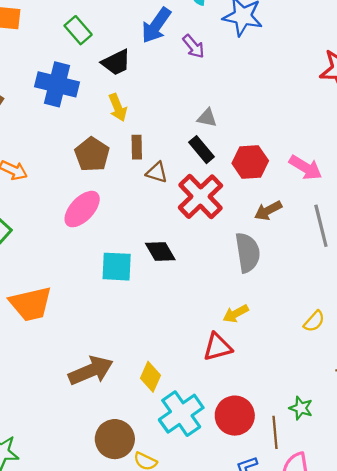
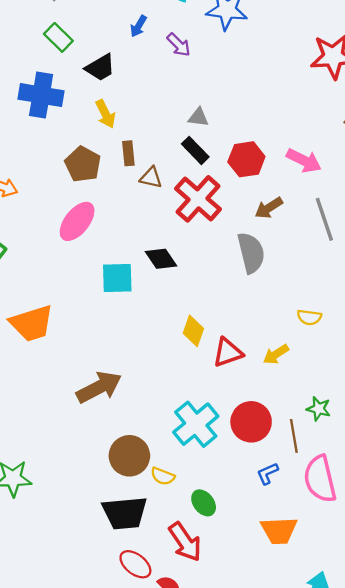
blue arrow: (156, 25) -> (138, 26), size x0.6
yellow arrow: (236, 314) -> (276, 354), moved
yellow semicircle: (314, 321) -> (309, 317), moved, turned 60
yellow diamond: (150, 377) -> (193, 331), moved

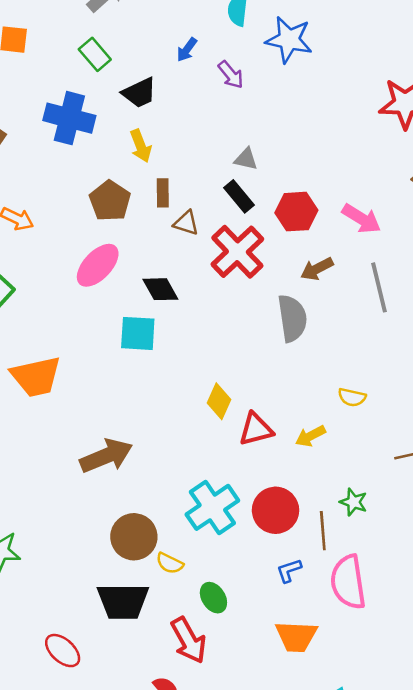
black diamond: (161, 259) -> (160, 289), moved
red ellipse: (135, 564) -> (63, 651), moved

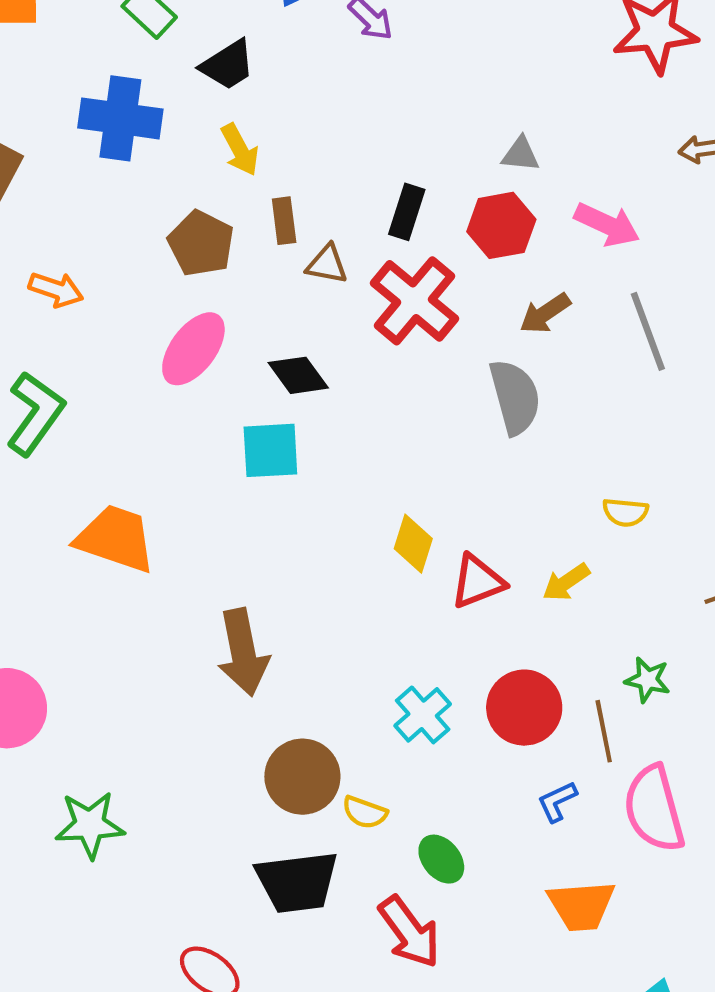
gray triangle: (246, 159) -> (520, 154), moved
black rectangle: (239, 196) -> (407, 212), turned 64
orange trapezoid: (36, 377) -> (116, 538), turned -142
brown arrow: (106, 456) -> (243, 652), turned 108
cyan cross: (212, 507) -> (423, 715), size x0.7

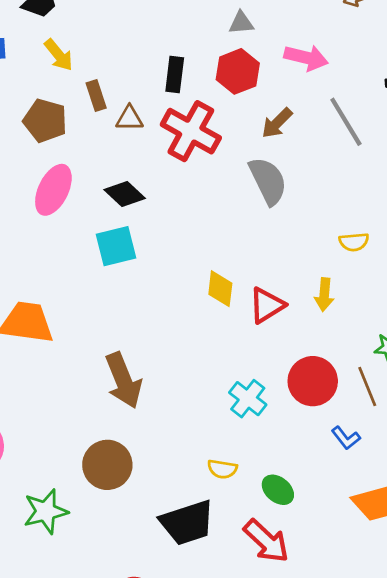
yellow arrow: (566, 582) -> (324, 295), turned -40
brown circle: (302, 777) -> (107, 465), moved
blue L-shape: (557, 801) -> (346, 438), turned -92

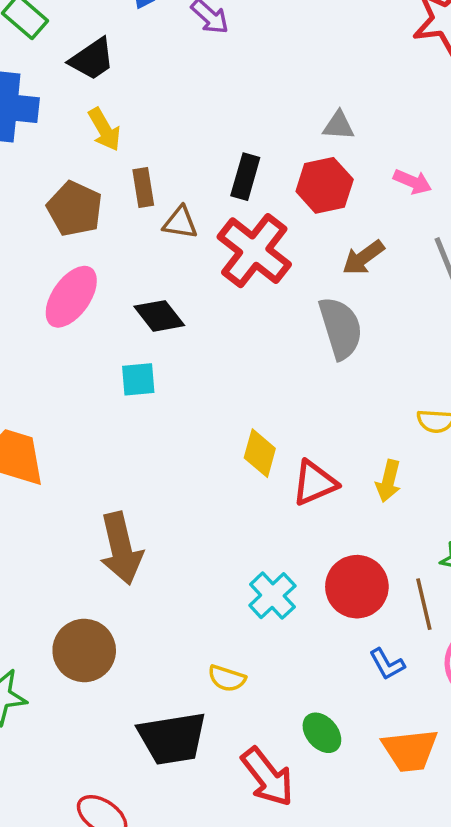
pink arrow: (306, 58) -> (413, 182), size x0.7
cyan square: (116, 246) -> (138, 379), size x0.7
green ellipse: (278, 490) -> (322, 733), moved

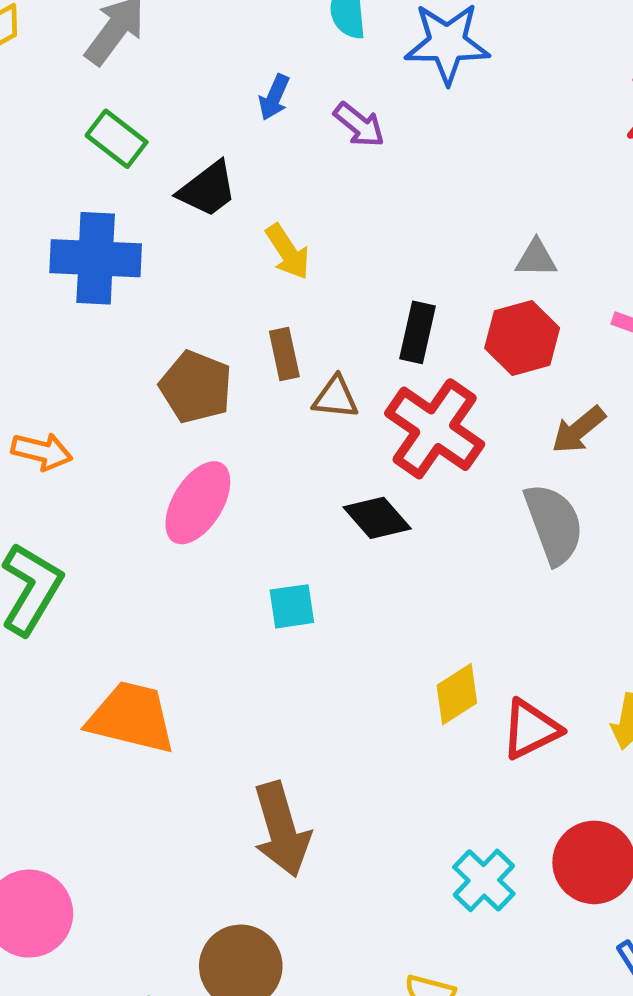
yellow arrow: (104, 129) -> (288, 252), moved
black diamond: (159, 316) -> (377, 518), moved
yellow diamond: (260, 453) -> (457, 694), turned 45

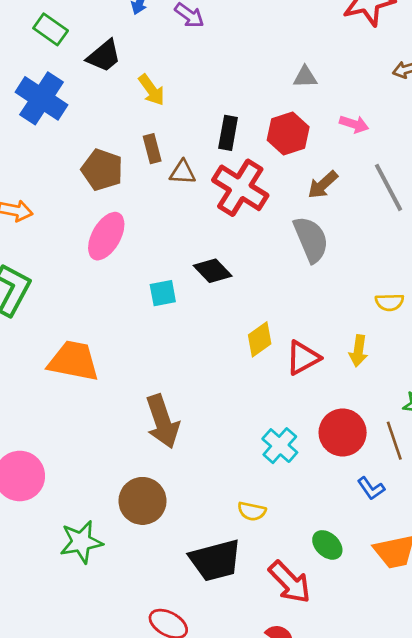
blue cross: (96, 258) -> (42, 98), turned 33
gray triangle: (536, 258) -> (305, 77), moved
black diamond: (377, 518) -> (213, 271), moved

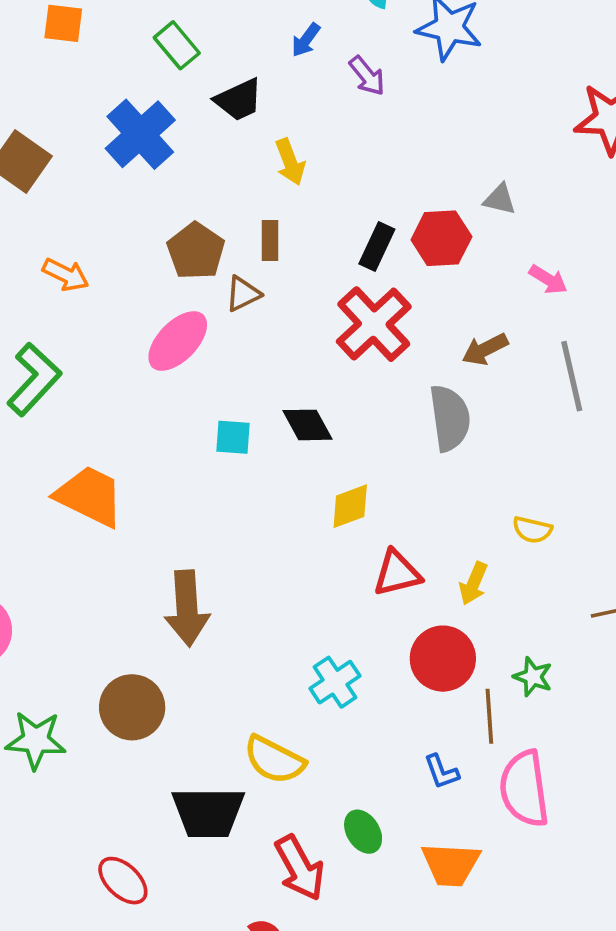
red hexagon: (288, 133) -> (441, 238), moved
brown triangle: (183, 172) -> (243, 294), moved, turned -44
yellow diamond: (260, 339) -> (350, 506), moved
red circle: (343, 433) -> (443, 659), moved
yellow semicircle: (252, 511) -> (274, 760), size x1.6

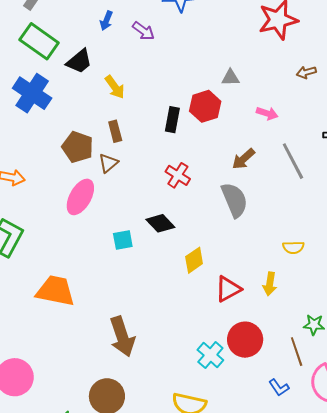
green rectangle: (177, 45) -> (39, 41), size x1.5
red cross: (374, 324) -> (178, 175), moved, size x0.6
red circle: (443, 659) -> (245, 340), moved

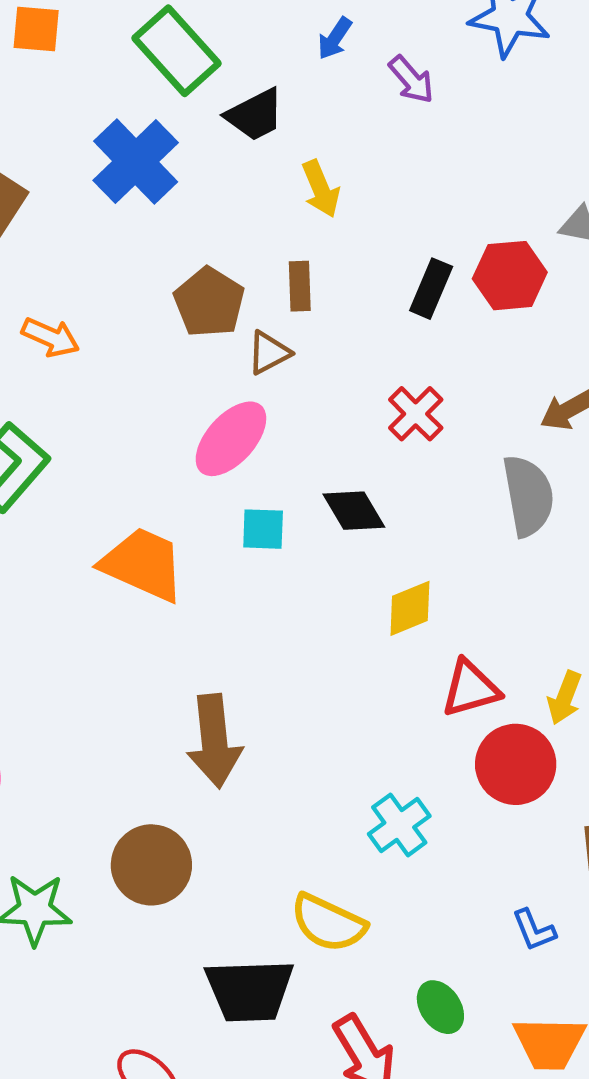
pink ellipse: (80, 197) -> (231, 439), moved
orange trapezoid: (55, 291) -> (143, 564), moved
red circle: (245, 340) -> (516, 764), moved

